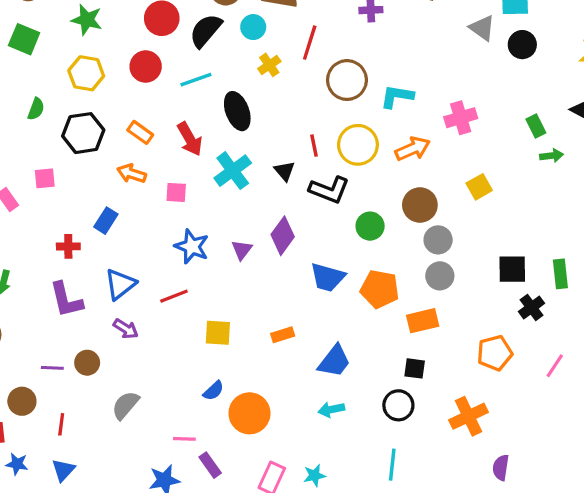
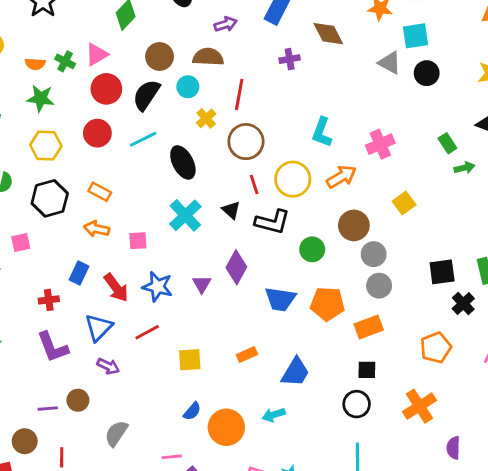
brown circle: (347, 80) -> (246, 142), moved
cyan L-shape: (397, 96) -> (322, 132), turned -72
red arrow: (190, 139) -> (116, 288), moved
cyan arrow: (331, 409) -> (274, 415), moved

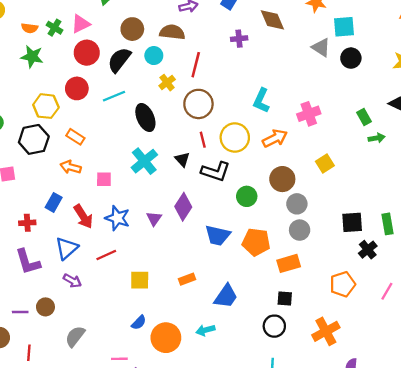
yellow hexagon: (46, 146) -> (46, 106), moved

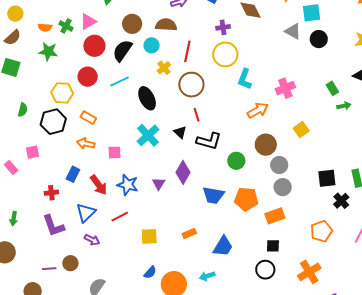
yellow circle: (235, 138) -> (225, 54), moved

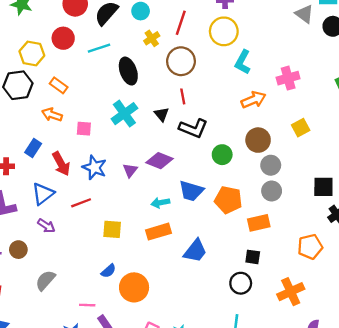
purple diamond: (183, 172) -> (160, 161), turned 75
orange rectangle: (189, 234) -> (158, 232), size x1.5
cyan arrow: (207, 276) -> (160, 203), moved

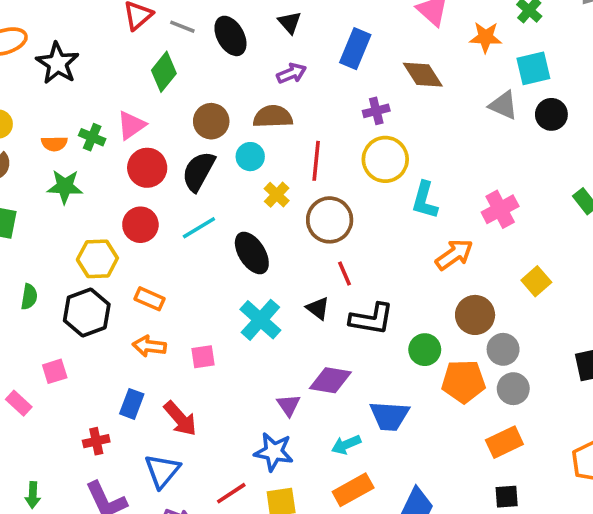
blue star: (94, 167) -> (274, 452), moved
orange pentagon: (228, 200) -> (464, 381), moved
red line: (81, 203) -> (231, 493), moved

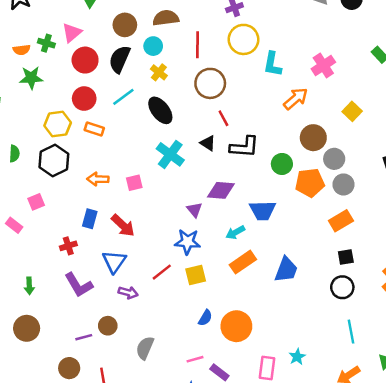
yellow cross: (277, 195) -> (159, 72), moved
orange rectangle: (150, 299) -> (94, 129), moved

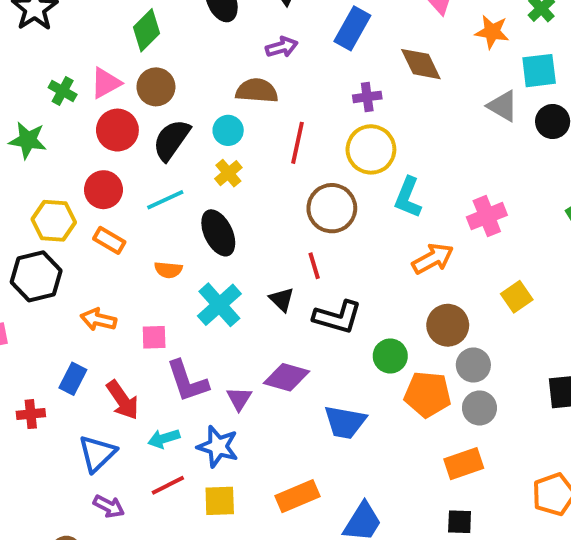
brown circle: (125, 25) -> (156, 87), moved
orange semicircle: (22, 50) -> (168, 270), moved
brown circle: (210, 83) -> (332, 208), moved
cyan arrow: (235, 232) -> (164, 439), moved
purple L-shape: (79, 285) -> (187, 381), moved

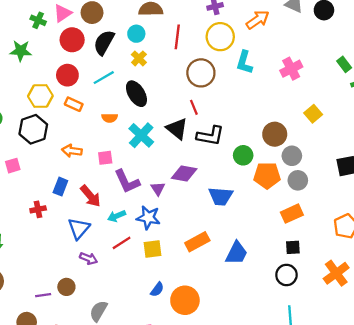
orange arrow: (433, 259) -> (258, 20), moved
black triangle: (282, 299) -> (177, 129), size x1.5

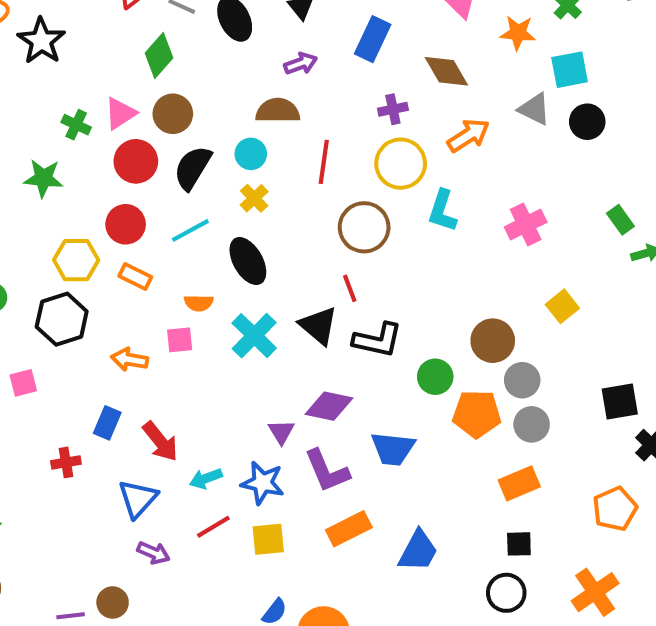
pink square: (105, 158) -> (180, 340), moved
purple L-shape: (127, 181) -> (327, 471), moved

